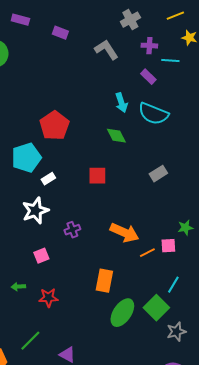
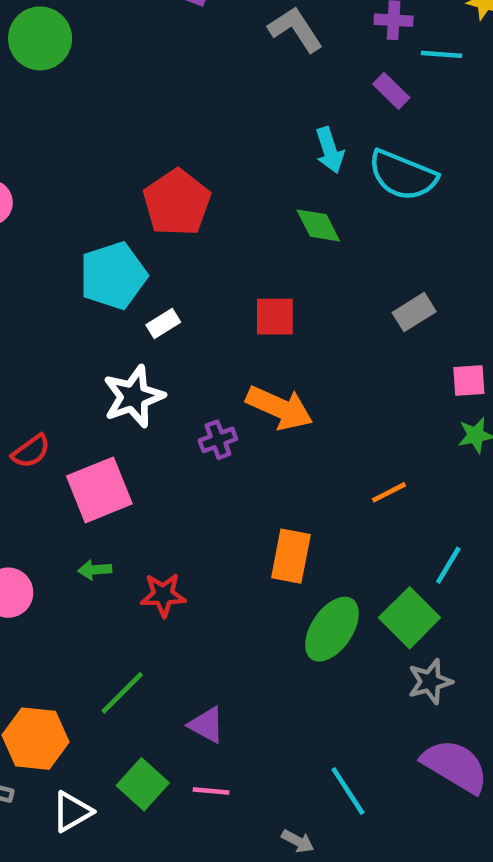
orange arrow: (124, 233) -> (280, 408), moved
pink square: (168, 246) -> (469, 381), moved
pink square: (41, 256) -> (99, 490), moved, size x1.8
gray star: (176, 332) -> (430, 682), moved

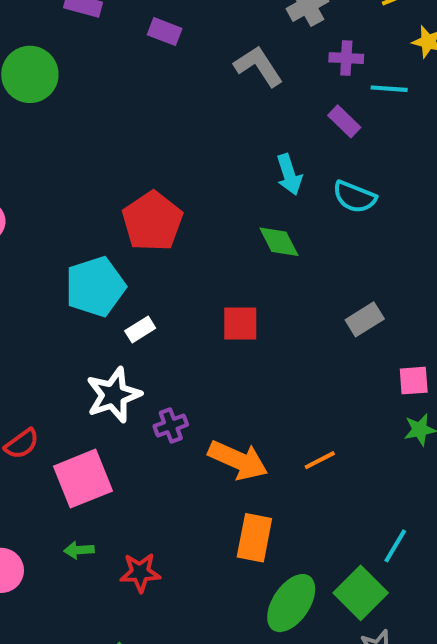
cyan semicircle: (403, 175) -> (354, 197), size x0.7
orange arrow: (280, 408) -> (238, 460), moved
purple cross: (218, 440) -> (171, 425), moved
orange line: (389, 492) -> (320, 460), moved

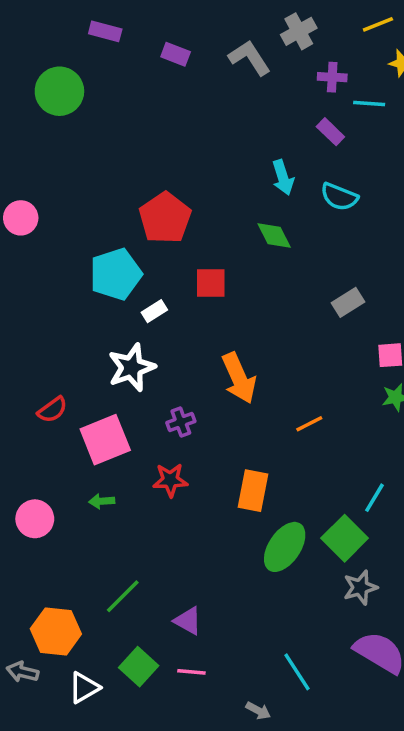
gray L-shape: (259, 66) -> (249, 58), moved
red square: (240, 323) -> (211, 283), moved
purple cross: (171, 425) -> (181, 422), moved
orange arrow: (238, 460) -> (239, 378), moved, turned 42
red star: (140, 572) -> (170, 480), moved

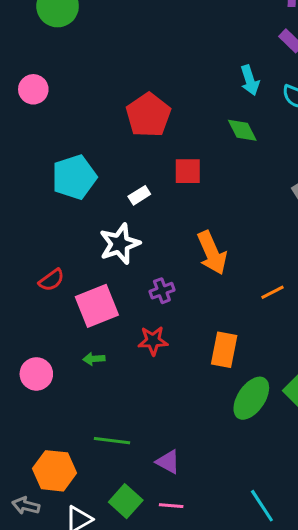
pink circle: (21, 218) -> (33, 89), moved
cyan pentagon: (116, 274) -> (74, 177), moved
green line: (123, 596) -> (112, 441), turned 52

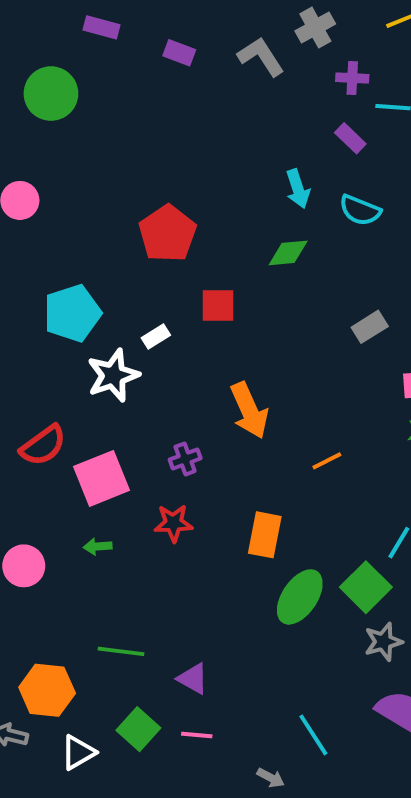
green diamond: (242, 130) -> (288, 253), turned -68
white star: (120, 244) -> (113, 375), moved
red semicircle: (51, 280) -> (43, 445), size x1.4

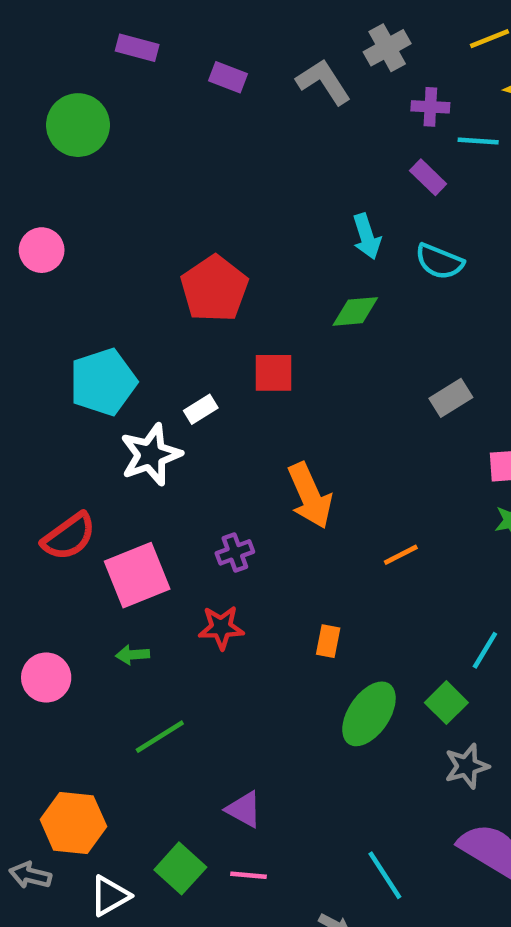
orange rectangle: (265, 535) -> (328, 641), size x0.6
green square: (366, 587) -> (446, 703), size x0.7
green line: (121, 651) -> (160, 737), moved, turned -39

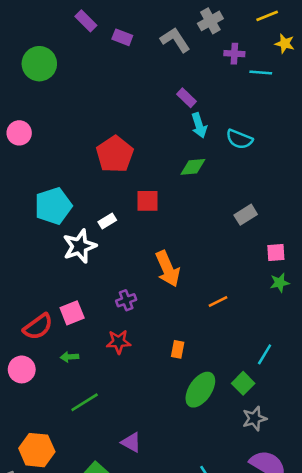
purple rectangle: (137, 48) -> (86, 21), moved, turned 30
purple rectangle: (428, 177) -> (187, 98), moved
red semicircle: (69, 537) -> (38, 327), moved
pink square: (137, 575) -> (72, 313), size x0.7

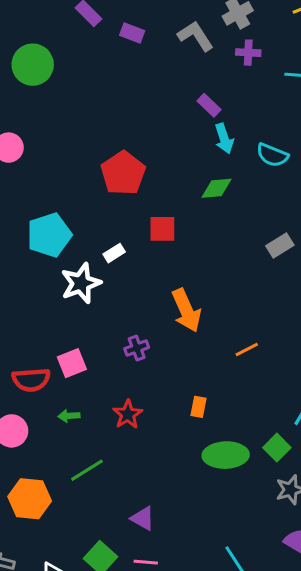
purple cross: (234, 54) -> (248, 53), moved
red semicircle: (38, 327) -> (31, 380), turned 32
red star: (119, 342) -> (128, 414), moved, turned -30
green ellipse: (200, 390) -> (226, 455), turned 54
orange hexagon: (37, 450) -> (30, 499), moved

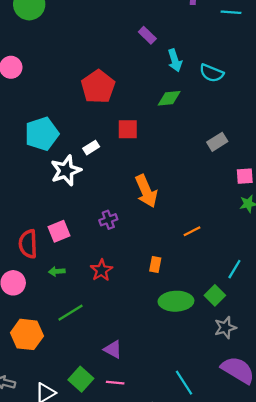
purple rectangle: (209, 105) -> (147, 35), moved
orange line: (247, 350) -> (192, 231), moved
red semicircle: (31, 380) -> (28, 244), turned 92

